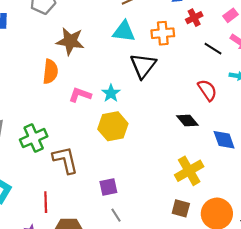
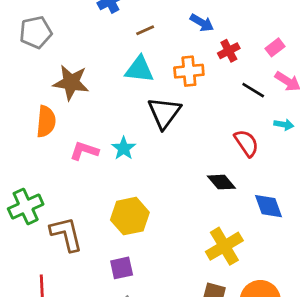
yellow hexagon: (113, 126) -> (130, 216), moved

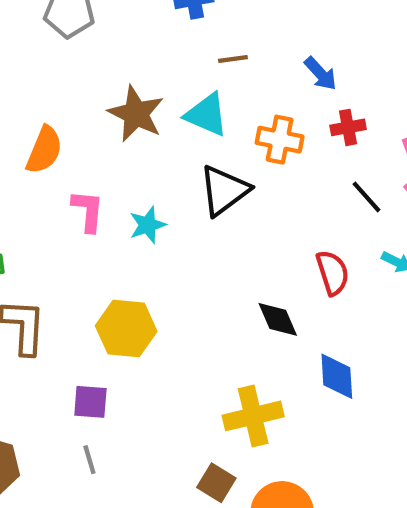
brown star: (71, 83) -> (136, 114), moved
pink L-shape: (84, 151) -> (88, 211), turned 60

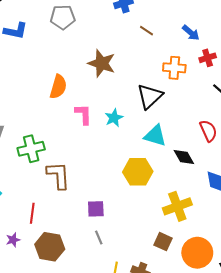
brown line: (233, 59) -> (146, 31), turned 48
cyan triangle: (207, 115) -> (155, 136), moved
yellow hexagon: (126, 329) -> (138, 172), moved

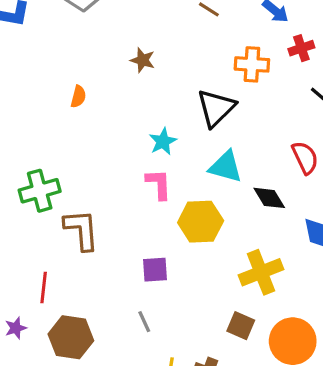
brown star: (102, 63) -> (143, 60), size x0.6
orange semicircle: (58, 87) -> (78, 97), size x0.6
pink L-shape: (83, 114) -> (159, 184), moved
purple square: (96, 209) -> (155, 270), moved

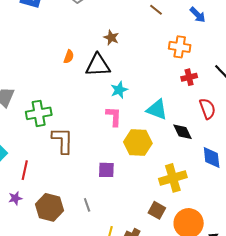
red cross: (301, 48) -> (189, 77), moved
black triangle: (216, 108) -> (98, 65), moved, turned 36
red line: (44, 287) -> (25, 170), moved
gray line: (144, 322) -> (87, 205), moved

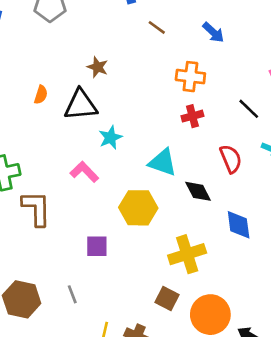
red cross: (189, 77) -> (192, 116), moved
pink L-shape: (114, 116) -> (84, 172), moved, turned -45

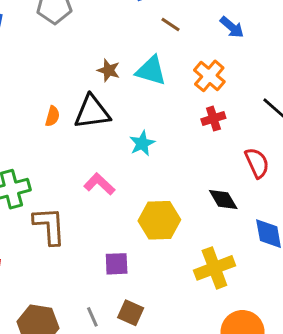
orange cross: (190, 77) -> (209, 76), turned 36
orange semicircle: (41, 95) -> (53, 116), moved
cyan star: (110, 137) -> (142, 143), moved
cyan triangle: (163, 162) -> (151, 71), moved
brown square: (167, 299) -> (131, 313), moved

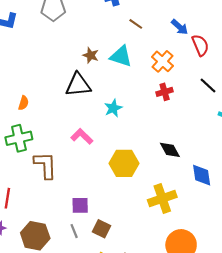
orange semicircle: (53, 116) -> (23, 103), moved
red semicircle: (257, 163) -> (200, 45), moved
purple square: (117, 264) -> (80, 205), moved

